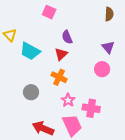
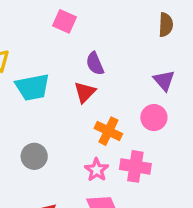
cyan trapezoid: (30, 51) -> (32, 87), turned -40
orange cross: (59, 77) -> (108, 131), moved
pink cross: (91, 108) -> (135, 166), moved

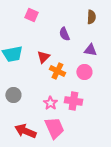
purple semicircle: (95, 64) -> (64, 34), moved
purple triangle: (164, 80) -> (90, 50), turned -40
orange cross: (108, 131) -> (57, 71), moved

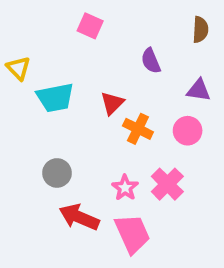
pink cross: (73, 101) -> (167, 184), turned 36
red arrow: (25, 131) -> (79, 217), moved

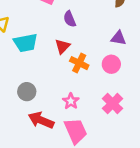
purple semicircle: (151, 61) -> (70, 19), moved
pink cross: (167, 184) -> (113, 104), moved

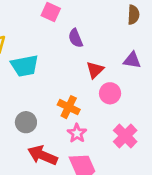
red triangle: (62, 46) -> (95, 70), moved
orange cross: (79, 63) -> (69, 107), moved
pink circle: (111, 64) -> (110, 93), moved

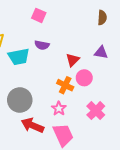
purple semicircle: (76, 38) -> (42, 45), moved, turned -56
orange cross: (69, 107) -> (65, 85), moved
gray circle: (26, 122) -> (20, 100), size x1.5

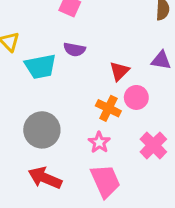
red arrow: (32, 125) -> (45, 178), moved

